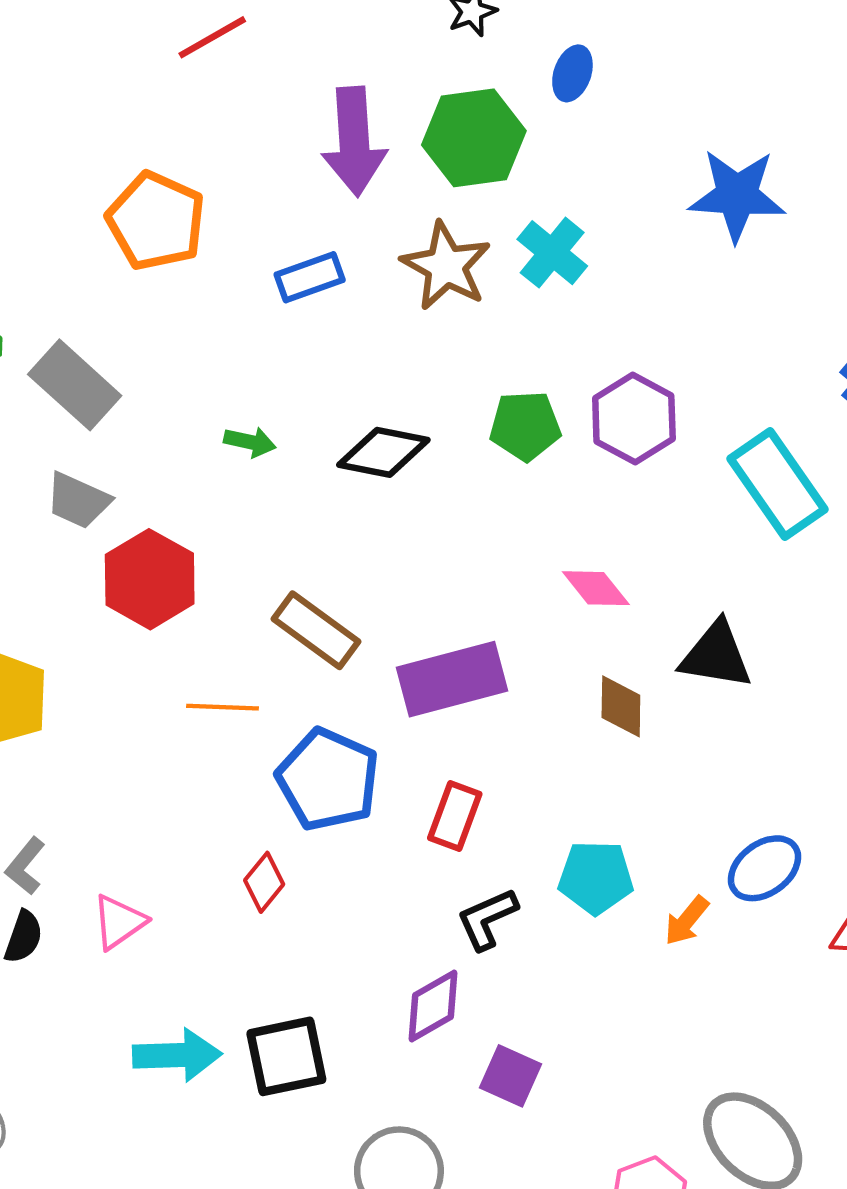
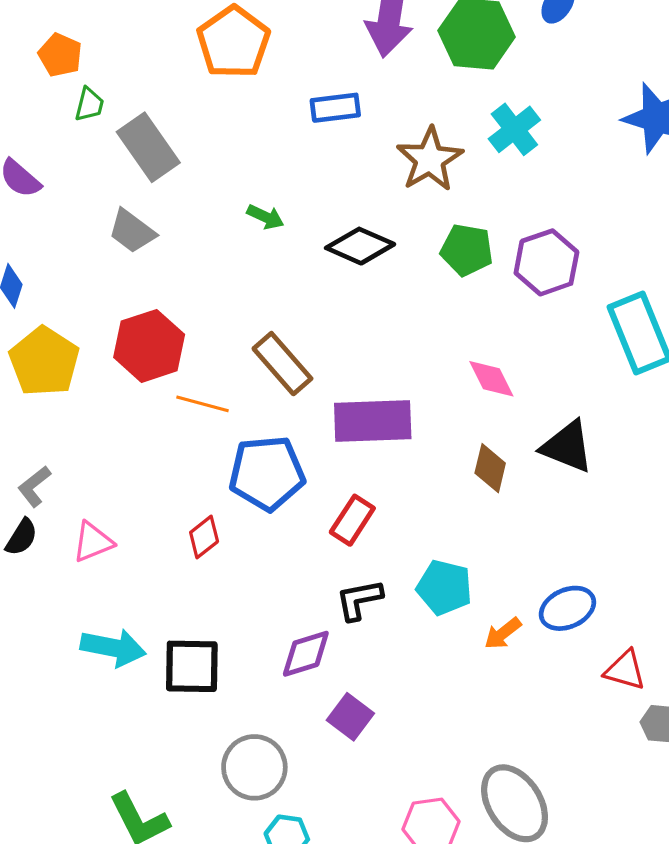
brown star: (446, 266) -> (430, 159), moved
red hexagon: (150, 579) -> (149, 346), moved
blue pentagon: (328, 779) -> (267, 473), turned 30

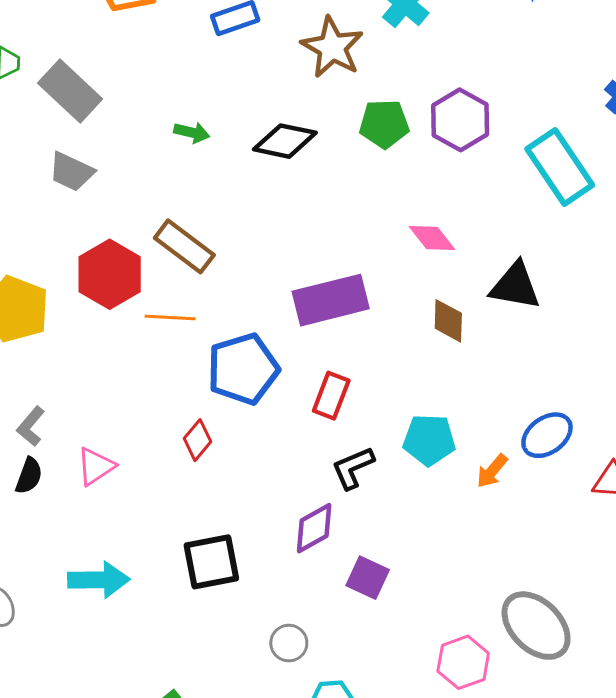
brown rectangle: (282, 364) -> (184, 246), moved
cyan arrow: (113, 648) -> (99, 580), moved
gray circle: (254, 767) -> (289, 643), size x0.6

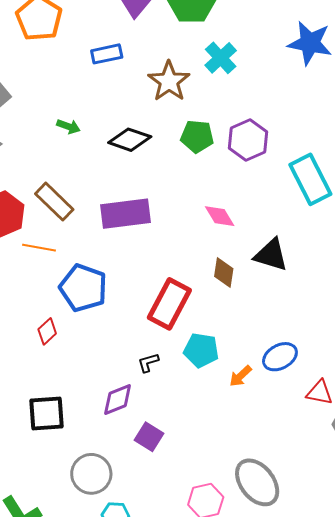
purple rectangle: (331, 300) -> (126, 214), moved
blue pentagon: (243, 369) -> (83, 288), turned 30
red rectangle: (331, 396) -> (169, 304), moved, size x1.6
black L-shape: (353, 468) -> (148, 363), size x0.7
gray circle: (289, 643) -> (91, 474), size x1.6

